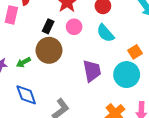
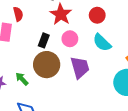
green arrow: (23, 62) -> (22, 79), turned 80
purple trapezoid: (92, 71) -> (80, 67), moved

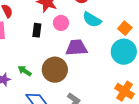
brown circle: (47, 65) -> (55, 70), moved
purple trapezoid: (80, 67) -> (76, 48), turned -65

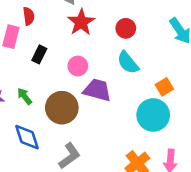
pink circle: (61, 23) -> (78, 66), moved
black rectangle: (37, 30) -> (39, 54), moved

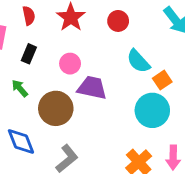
red semicircle: (29, 16) -> (29, 16), moved
cyan semicircle: (128, 63) -> (138, 61), moved
green arrow: (25, 96) -> (20, 88), moved

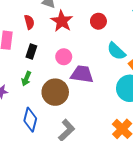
green arrow: (20, 88) -> (26, 79), turned -112
blue diamond: (21, 142) -> (30, 120), turned 40

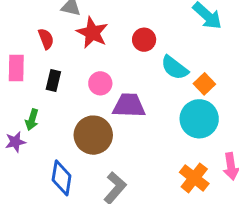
red circle: (98, 21) -> (144, 40), moved
green arrow: (26, 79) -> (32, 120), moved

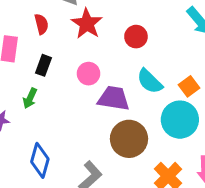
cyan semicircle: (175, 68) -> (150, 81), moved
green arrow: (32, 120) -> (30, 98), moved
brown circle: (93, 135) -> (129, 139), moved

